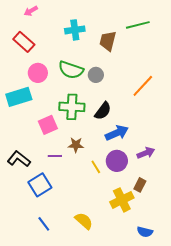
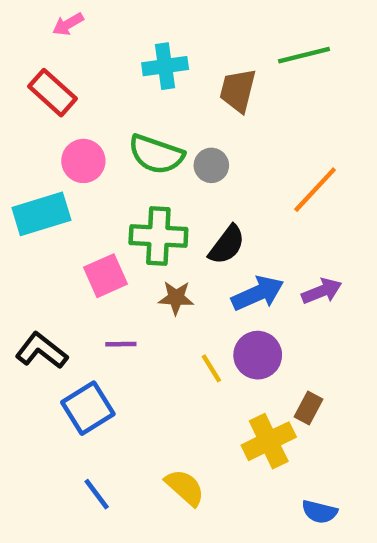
brown star: (76, 145) -> (176, 298), moved
purple arrow: (146, 153) -> (322, 291), moved

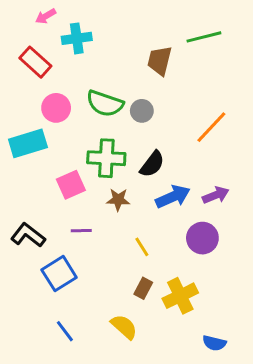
cyan cross: (165, 66) -> (77, 38), moved
purple circle: (258, 355) -> (202, 238), moved
brown rectangle: (308, 408) -> (143, 288), moved

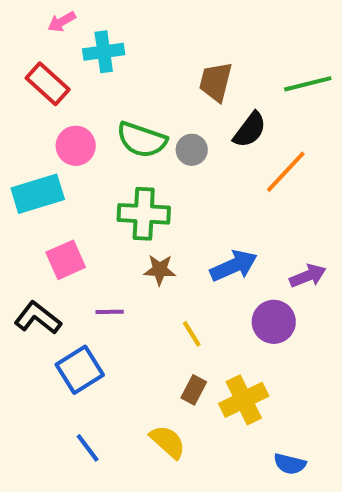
green line: (204, 37) -> (308, 84), moved
black semicircle: (152, 164) -> (250, 130), moved
pink square: (71, 185) -> (66, 260), moved
purple arrow: (216, 195) -> (308, 276), moved

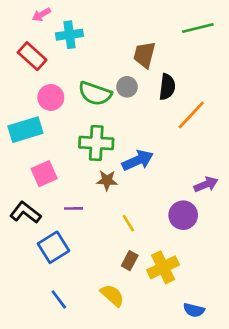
green line: (308, 84) -> (198, 28), moved
black semicircle: (250, 130) -> (167, 87), turned -30
gray circle: (192, 150) -> (127, 87), moved
blue arrow: (234, 266) -> (138, 160), moved

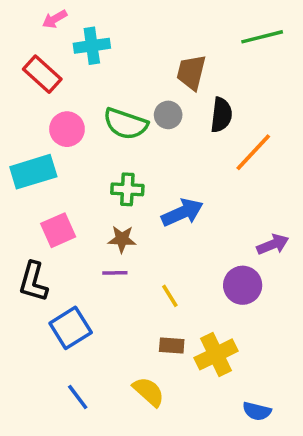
green cross: (96, 143) -> (127, 189), size x0.7
brown star: (107, 180) -> (122, 239), moved
purple line: (74, 208) -> (115, 273), moved
black L-shape: (25, 212) -> (33, 282), turned -112
brown rectangle: (130, 261) -> (172, 346), turned 66

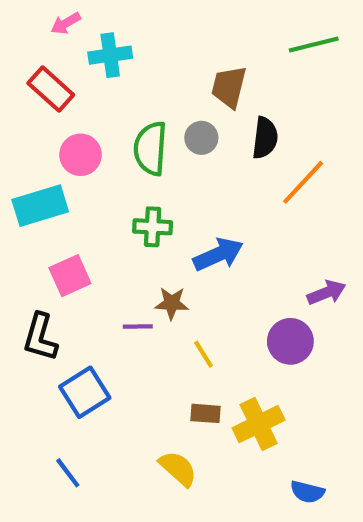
green semicircle: (126, 124) -> (150, 148), turned 75
brown star: (122, 239) -> (172, 303), moved
blue line: (78, 397) -> (68, 473), moved

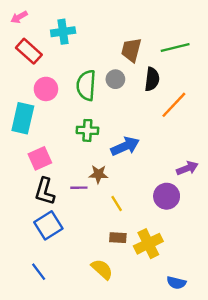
pink arrow: (66, 23) -> (19, 17), moved
green line: (314, 45) -> (175, 48), moved
cyan rectangle: (40, 206) -> (23, 118), turned -60
black L-shape: (40, 337) -> (45, 191), moved

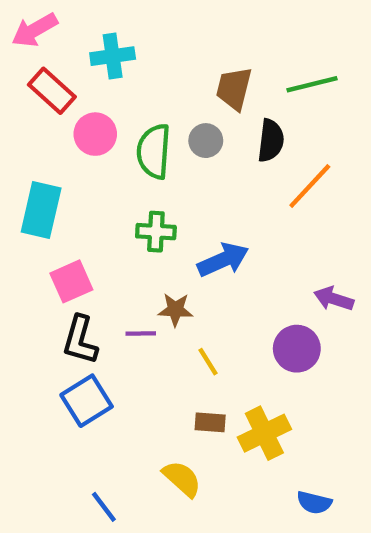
pink arrow: (19, 17) -> (35, 30), size x1.5
pink circle: (46, 89) -> (95, 134), moved
purple arrow: (187, 168) -> (334, 299), turned -140
blue line: (39, 272) -> (104, 507), moved

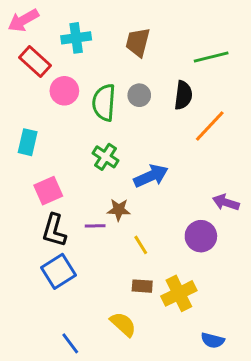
brown trapezoid: (234, 89) -> (138, 42), moved
cyan rectangle: (41, 210) -> (28, 142), size x0.7
green cross: (156, 232) -> (105, 157), turned 30

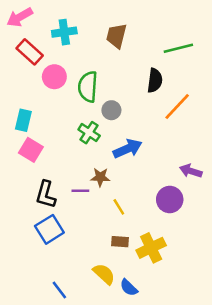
gray circle: (139, 95) -> (111, 110), moved
pink square: (48, 191) -> (31, 150), moved, turned -35
blue semicircle: (213, 340) -> (129, 288), moved, turned 30

